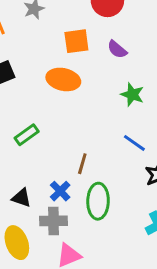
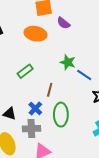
purple semicircle: (117, 49) -> (63, 23), moved
green star: (132, 95) -> (68, 62), moved
green rectangle: (27, 135) -> (25, 71), moved

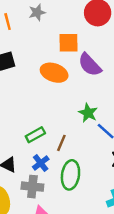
purple semicircle: (63, 23) -> (90, 65), size x1.5
green rectangle: (25, 71) -> (35, 135), moved

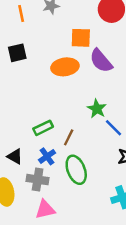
orange ellipse: (54, 73) -> (65, 67), turned -30
green ellipse: (70, 175) -> (76, 170), turned -32

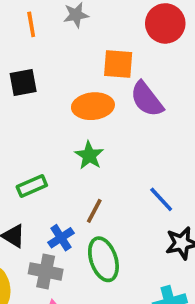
green star: (97, 109) -> (89, 155), moved
green rectangle: (43, 128) -> (32, 186), moved

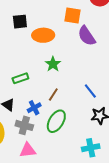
orange ellipse: (93, 106) -> (43, 35), moved
green ellipse: (103, 259) -> (56, 121), turned 45

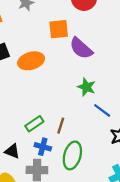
green star: (53, 64) -> (86, 87), moved
green rectangle: (20, 78) -> (34, 124), moved
blue cross: (34, 108) -> (43, 147), turned -32

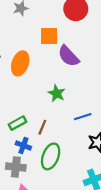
orange ellipse: (31, 61) -> (20, 63), turned -60
green star: (86, 87) -> (57, 93), moved
blue line: (102, 110) -> (83, 117), turned -60

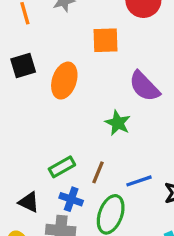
purple semicircle: (68, 56) -> (144, 86), moved
blue line: (83, 117) -> (139, 181), moved

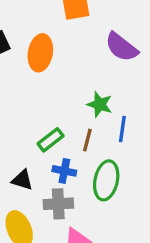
green star: (118, 123) -> (100, 104), moved
blue line: (139, 181) -> (122, 129), moved, turned -55

